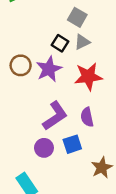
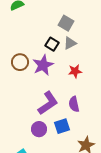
red star: (88, 76) -> (75, 71), size x0.6

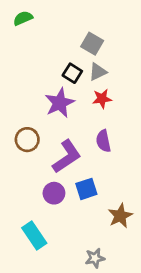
brown circle: (20, 62) -> (27, 140), moved
red star: (75, 71) -> (102, 99), moved
purple semicircle: (74, 104) -> (103, 141), moved

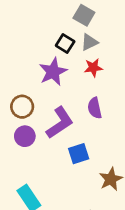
purple circle: (54, 193) -> (25, 136), moved

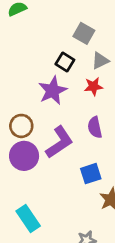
gray triangle: (89, 42) -> (100, 61), moved
purple circle: (25, 136) -> (24, 156), size x1.4
blue square: (79, 154) -> (91, 174), moved

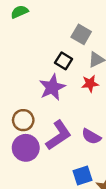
purple semicircle: (95, 127) -> (91, 136), moved, turned -48
blue square: (91, 174) -> (82, 176), moved

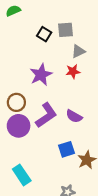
gray square: (81, 34) -> (65, 30), turned -35
black square: (64, 61) -> (44, 34), moved

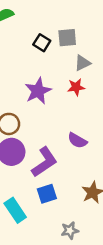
purple L-shape: (46, 115) -> (44, 162), moved
blue square: (67, 149) -> (47, 194), moved

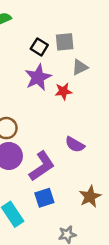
red star: (76, 87) -> (63, 91), moved
purple star: (38, 91) -> (38, 77), moved

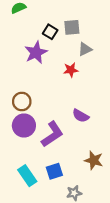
purple star: (38, 77) -> (36, 52), moved
brown star: (90, 197) -> (94, 160), turned -30
blue square: (44, 198) -> (54, 171), moved

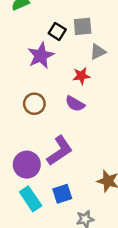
brown circle: (22, 102) -> (34, 104), moved
purple semicircle: (81, 116) -> (75, 104), moved
purple circle: (24, 125) -> (27, 165), moved

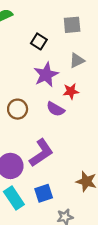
gray square: (83, 26) -> (72, 25), moved
purple star: (41, 56) -> (46, 75), moved
red star: (81, 76) -> (71, 91), moved

